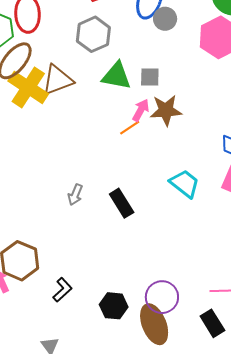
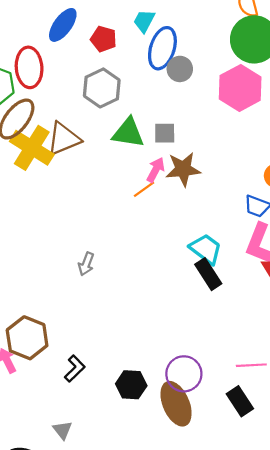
black rectangle: (122, 203) -> (208, 274), moved

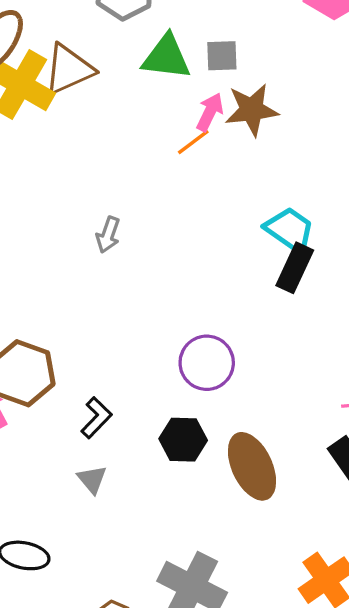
gray arrow: (86, 264) -> (108, 235), moved
black rectangle: (208, 274) -> (295, 268), turned 60
purple circle: (184, 374) -> (207, 363), moved
gray triangle: (63, 430) -> (92, 479), moved

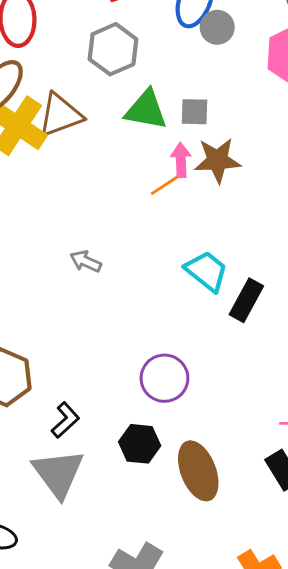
pink arrow: (210, 112) -> (181, 160), turned -32
cyan trapezoid: (290, 230) -> (207, 271), moved
gray arrow: (108, 235) -> (86, 261), turned 92
gray triangle: (92, 479) -> (58, 473), size x2.0

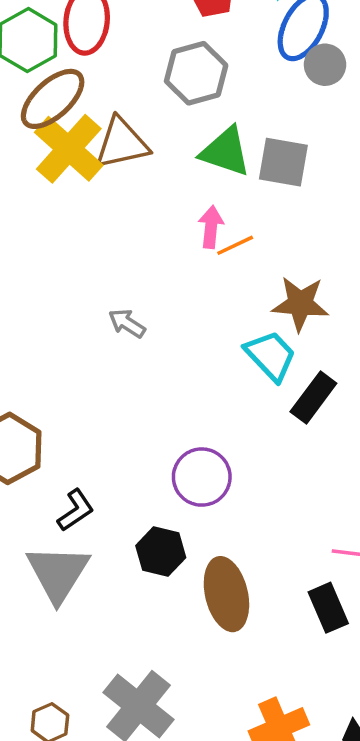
gray square: (195, 112) -> (283, 162), size x1.4
pink arrow: (181, 160) -> (211, 227), moved
brown star: (217, 160) -> (300, 304), moved

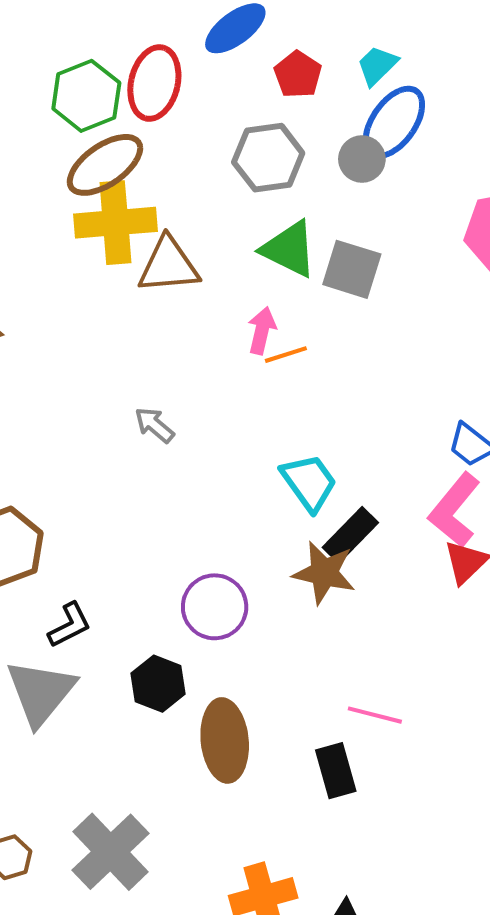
gray circle: (325, 65) -> (362, 159), moved
brown triangle: (122, 143) -> (169, 265), moved
yellow cross: (69, 149) -> (116, 223), turned 36
brown star: (300, 304) -> (324, 573), moved

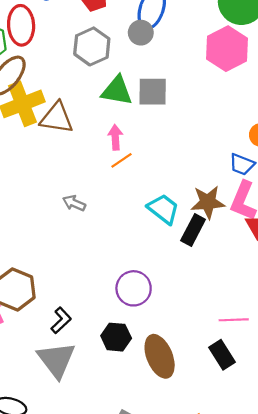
brown triangle: (169, 265) -> (57, 118), turned 30
orange line: (286, 355) -> (122, 160), moved
brown star: (324, 573) -> (208, 202), moved

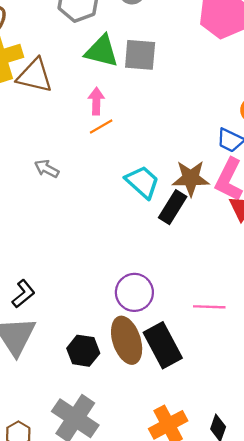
purple circle: (134, 288) -> (134, 292), moved
black hexagon: (116, 337) -> (83, 351), moved
black rectangle: (222, 355) -> (163, 345), moved, size x1.4

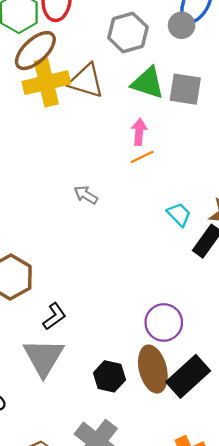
brown triangle: (35, 76) -> (86, 81), moved
cyan trapezoid: (142, 182) -> (179, 214), size x0.7
black rectangle: (163, 345) -> (188, 376), turned 72

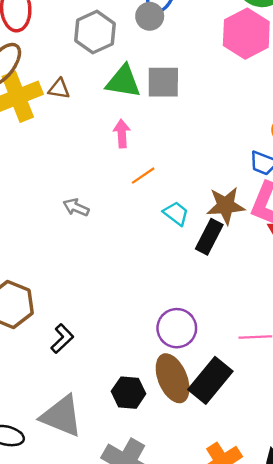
brown triangle: (86, 81) -> (59, 89), size x0.6
orange line: (142, 157) -> (143, 176), moved
gray triangle: (44, 357) -> (62, 416), moved, turned -30

